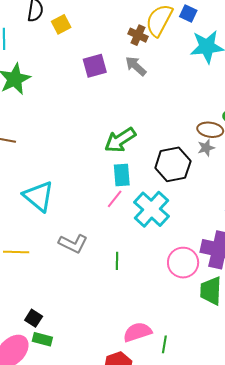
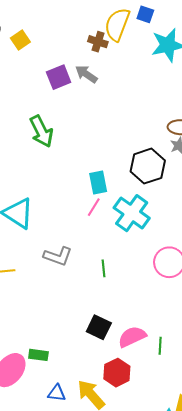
gray arrow: (136, 66) -> (86, 74), moved
green arrow: (120, 140) -> (41, 131), moved, turned -76
black square: (34, 318) -> (99, 327), moved, size x1.4

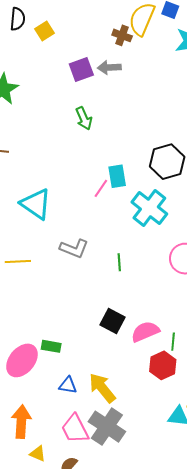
gray arrow: (86, 74) -> (109, 67), turned -40
green arrow: (41, 131) -> (84, 118), moved, size x0.7
pink line: (94, 207) -> (101, 188), moved
red hexagon: (117, 373) -> (163, 365), moved

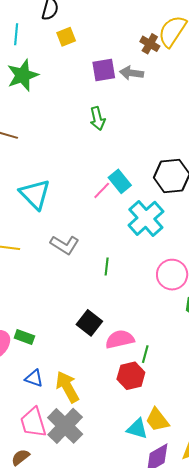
yellow square: (44, 31) -> (66, 37), moved
cyan rectangle: (117, 176) -> (120, 181), turned -40

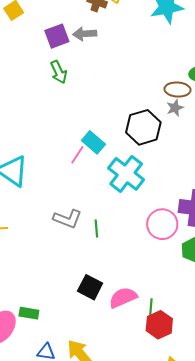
green arrow: (97, 119) -> (59, 72), moved
gray L-shape: (65, 245) -> (68, 219), moved
red hexagon: (131, 376) -> (159, 325), moved

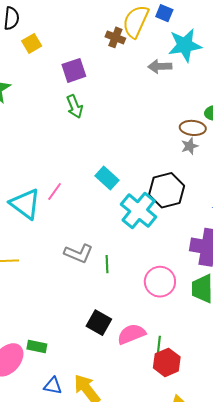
gray arrow: (85, 34) -> (160, 66), moved
black hexagon: (143, 127) -> (167, 190), moved
pink line: (77, 155) -> (55, 191), moved
pink circle: (162, 224) -> (160, 282), moved

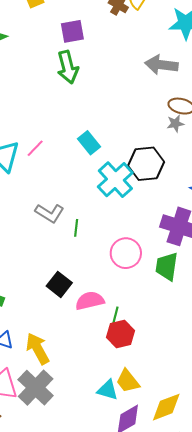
gray arrow: (160, 66) -> (161, 65), moved, size x1.4
green arrow: (75, 106) -> (68, 67), size x1.4

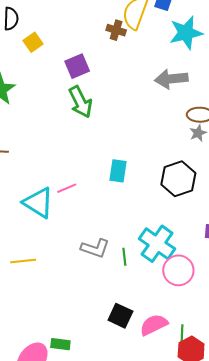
cyan rectangle: (89, 143) -> (118, 171), turned 60
pink line: (35, 148) -> (67, 188), turned 36
cyan cross: (115, 180) -> (157, 244), moved

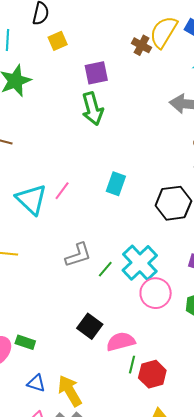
pink line: (67, 188) -> (62, 191), turned -42
gray L-shape: (95, 248) -> (78, 255), turned -48
green line: (124, 257) -> (105, 269), turned 36
green line: (182, 333) -> (132, 365), moved

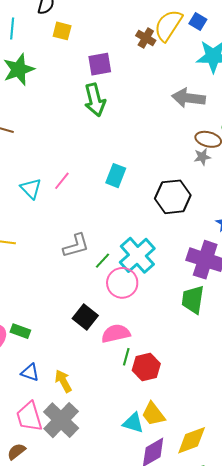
yellow square: (58, 41) -> (62, 31), turned 36
cyan triangle: (31, 199) -> (31, 188), size x0.7
pink circle: (156, 293) -> (122, 283), moved
yellow arrow: (70, 391) -> (63, 381), size x0.7

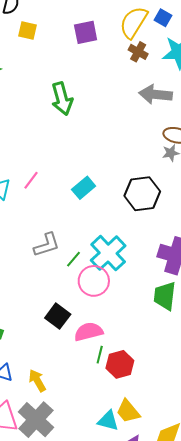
brown cross: (146, 38) -> (138, 52), moved
purple square: (100, 64) -> (86, 32), moved
cyan rectangle: (116, 176) -> (84, 188), moved, turned 30

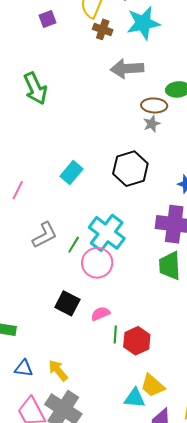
purple square: (86, 32) -> (48, 19), size x0.7
pink line: (31, 180) -> (18, 190), moved
pink semicircle: (89, 332) -> (100, 314), size x0.7

